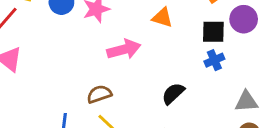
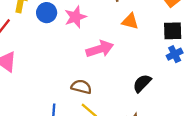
brown semicircle: (99, 94) -> (81, 87), turned 36

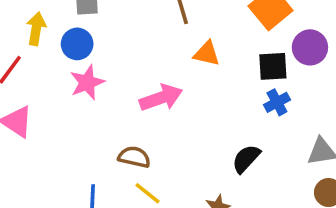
pink star: (75, 17) -> (87, 83), moved
black semicircle: (142, 83) -> (246, 159), moved

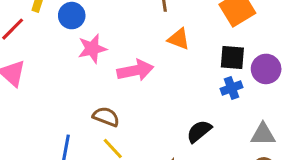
purple circle: (310, 47) -> (266, 69), moved
pink star: (87, 83) -> (92, 49), moved

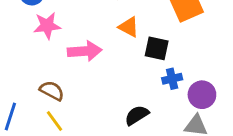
black square: (232, 58) -> (157, 48), moved
purple circle: (266, 69) -> (202, 95), moved

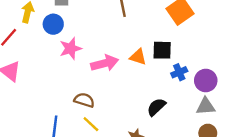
orange triangle: (129, 27) -> (138, 57), moved

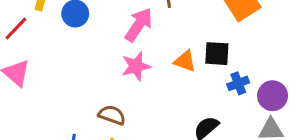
pink star: (71, 48) -> (136, 66), moved
pink arrow: (105, 63) -> (139, 25), moved, turned -44

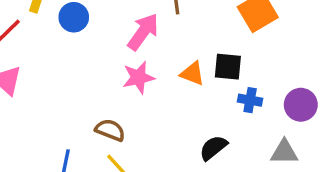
blue cross: (238, 83) -> (250, 100), turned 30
purple circle: (273, 96) -> (301, 105), moved

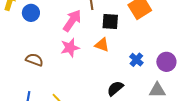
black square: (228, 67) -> (110, 21), moved
blue cross: (250, 100) -> (136, 60), turned 32
brown semicircle: (110, 130) -> (34, 60), moved

